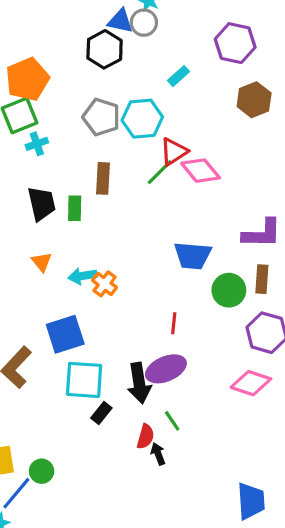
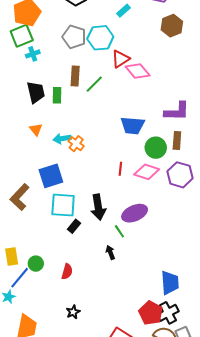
green line: (160, 172) -> (94, 84), moved
purple ellipse: (166, 369) -> (135, 213), moved
pink diamond: (251, 383) -> (147, 172), moved
red semicircle: (145, 437) -> (67, 272), moved

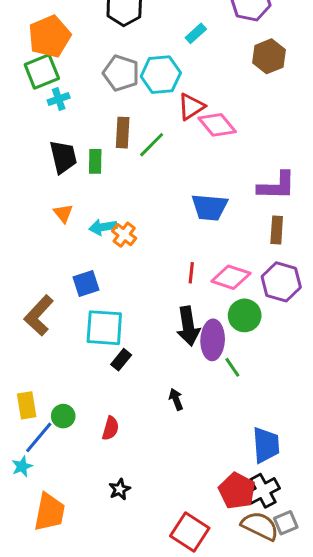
green circle: (156, 148) -> (245, 315), moved
blue square: (51, 176) -> (86, 283), size x0.7
black arrow: (98, 207) -> (188, 326), moved
purple ellipse: (135, 213) -> (213, 340), turned -65
green line: (119, 231) -> (232, 367), moved

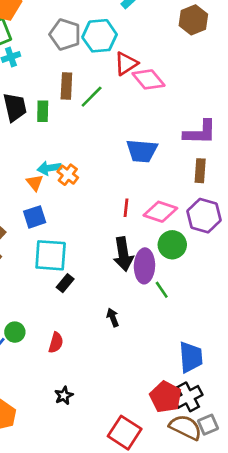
orange triangle: (63, 213) -> (35, 183), moved

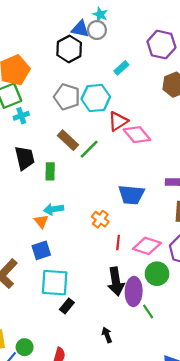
brown rectangle: (66, 86) -> (68, 140), turned -50
green rectangle: (43, 111) -> (50, 171), moved
orange cross: (68, 175) -> (100, 219), moved

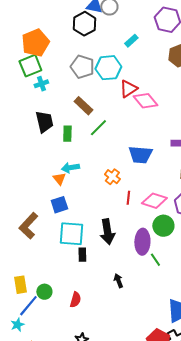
green line: (89, 149) -> (98, 128), moved
black arrow: (116, 282) -> (107, 232), moved
black rectangle: (67, 306) -> (82, 255), turned -40

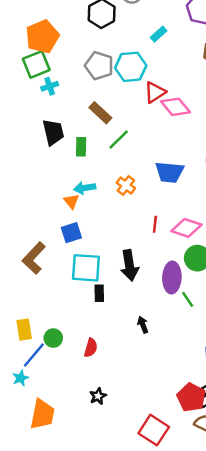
orange cross: (112, 177) -> (126, 185), moved

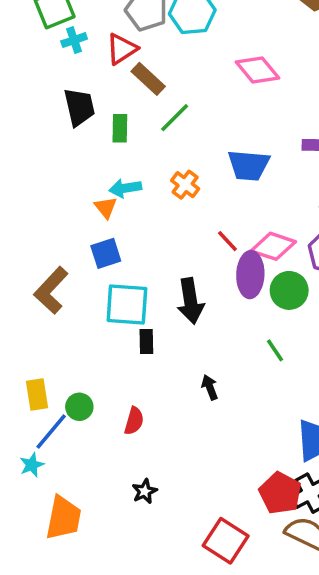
red triangle: (155, 92) -> (122, 49), moved
red line: (155, 224) -> (227, 241), turned -49
purple ellipse: (172, 278) -> (250, 275), moved

